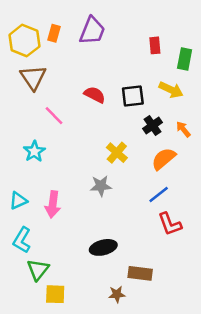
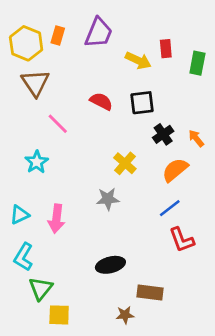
yellow arrow: (171, 90) -> (138, 60), moved

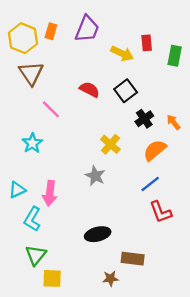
black square: (142, 103) -> (126, 91), turned -30
gray star: (108, 199) -> (95, 176), turned 30
cyan L-shape: (23, 257) -> (32, 219), moved

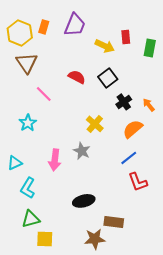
pink arrow: (50, 193) -> (55, 160), moved
green triangle: (36, 255) -> (31, 219), turned 36
brown star: (110, 278) -> (95, 239), size x1.5

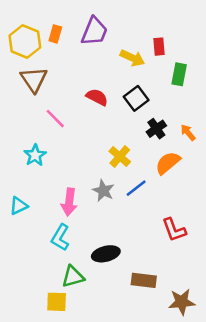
green rectangle: (150, 48) -> (179, 74), moved
blue line: (129, 158) -> (136, 188), moved
cyan L-shape: (28, 188) -> (60, 237), moved
green triangle: (31, 219) -> (73, 277), moved
brown star: (95, 239) -> (182, 302), moved

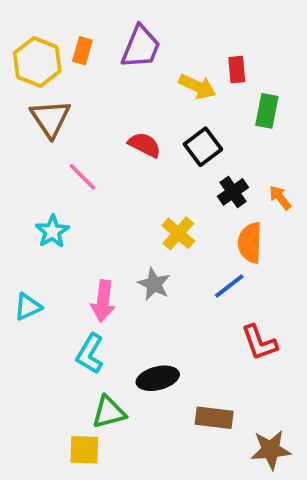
orange semicircle: (168, 163) -> (250, 243), turned -48
blue line: (136, 188) -> (229, 286), moved

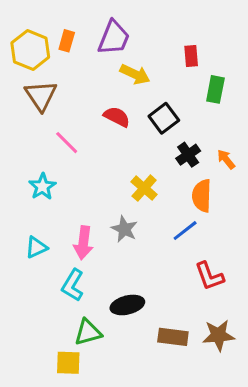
yellow arrow: (197, 86) -> (135, 74), moved
cyan triangle: (28, 307) -> (36, 247), moved
brown star: (271, 450) -> (218, 335), moved

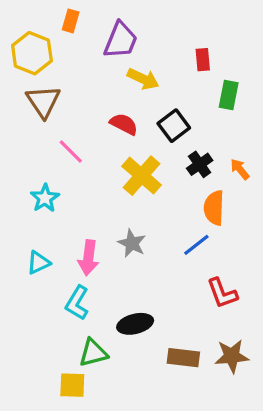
orange rectangle: (67, 41) -> (71, 21), moved
yellow cross: (144, 188) -> (142, 176), moved, size x1.4

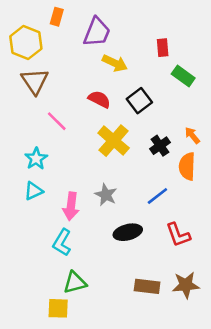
green rectangle: (229, 95) -> (183, 76), turned -65
black cross: (200, 164) -> (160, 146), moved
orange semicircle: (214, 208) -> (187, 166), moved
cyan triangle: (38, 263) -> (34, 191), moved
black ellipse: (135, 324) -> (128, 232), moved

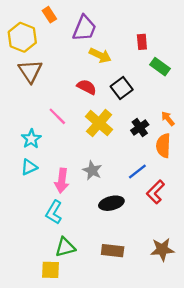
orange rectangle: (57, 17) -> (49, 15), turned -49
pink line: (57, 121) -> (57, 116), moved
red L-shape: (178, 235) -> (155, 192), moved, turned 65
brown rectangle: (147, 286) -> (113, 251), moved

